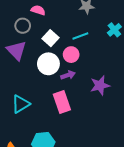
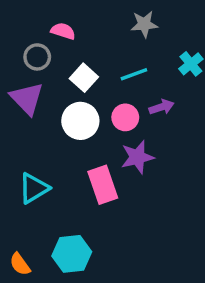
pink circle: (71, 55) -> (125, 117), moved
purple arrow: (68, 75) -> (162, 107), moved
purple star: (100, 85) -> (137, 157), moved

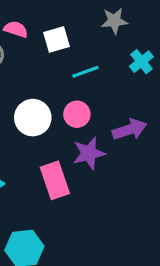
gray star: (144, 24) -> (114, 21), moved
white square: (84, 78) -> (57, 39), moved, turned 32
purple arrow: (162, 107) -> (130, 129), moved, size x1.4

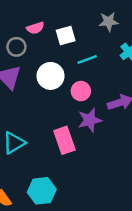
pink semicircle: (16, 29) -> (35, 28), turned 144
white circle: (33, 118) -> (51, 76), moved

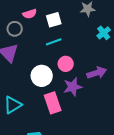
cyan line: (87, 59) -> (54, 42), moved
white circle: (51, 76) -> (42, 76), moved

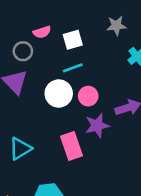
white circle: (42, 76) -> (59, 94), moved

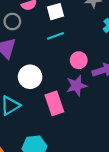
white circle: (59, 94) -> (30, 77), moved
pink circle: (88, 96) -> (79, 60), moved

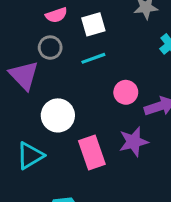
gray circle: (12, 21) -> (50, 48), moved
purple star: (76, 86) -> (134, 142), moved

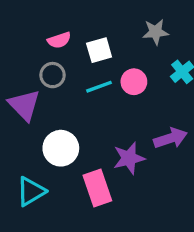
pink circle: (126, 92) -> (134, 82), moved
purple star: (134, 142) -> (129, 158), moved

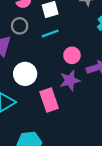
pink circle: (134, 82) -> (72, 55), moved

